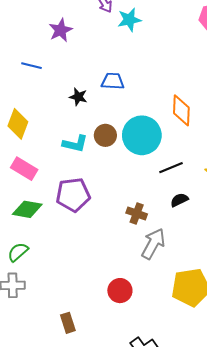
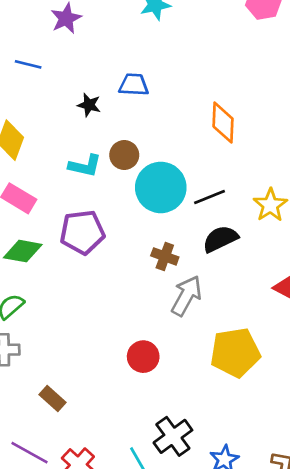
cyan circle: (142, 135) -> (161, 187), moved
black semicircle: (179, 200) -> (220, 239), size x1.5
brown rectangle: (68, 323) -> (53, 399), moved, turned -30

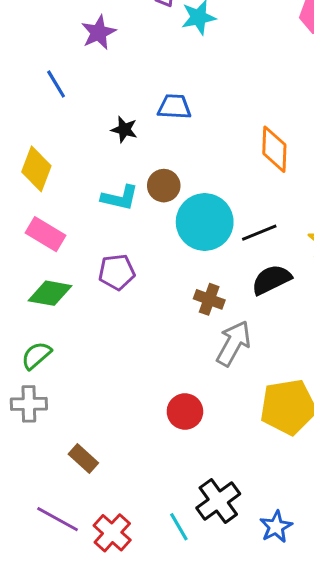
blue line: (28, 64) -> (56, 84), turned 45
purple pentagon: (82, 232) -> (117, 272), size x0.7

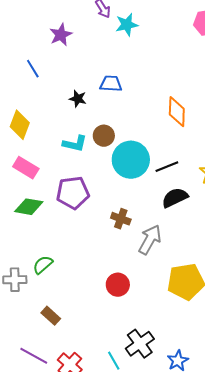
purple pentagon: (117, 272) -> (73, 193), size x1.4
brown cross: (209, 299) -> (121, 219), moved
green semicircle: (36, 355) -> (43, 265), moved

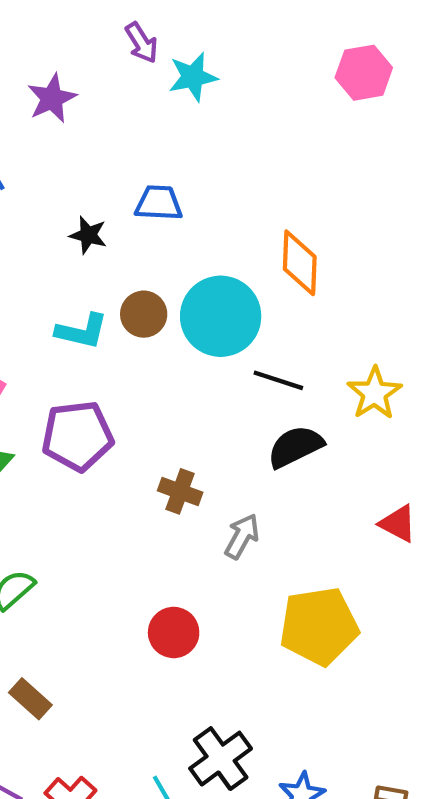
cyan circle: (131, 160) -> (221, 316), moved
black line: (167, 167) -> (278, 380), turned 40
gray arrow: (150, 240) -> (242, 536), size x0.7

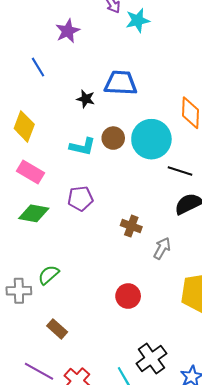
blue trapezoid: (159, 203) -> (121, 83), size x1.4
purple pentagon: (77, 436) -> (80, 198), size x0.7

